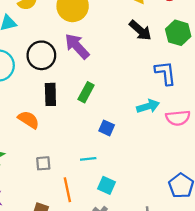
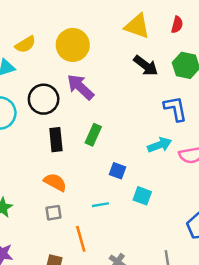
orange semicircle: (29, 120) -> (55, 182), moved
cyan square: (106, 185) -> (142, 196), moved

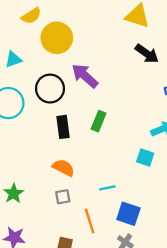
yellow semicircle: (25, 44) -> (31, 16), moved
yellow circle: (73, 45) -> (57, 38), moved
blue square: (118, 171) -> (128, 214), moved, size x1.5
cyan square: (142, 196) -> (145, 157), moved

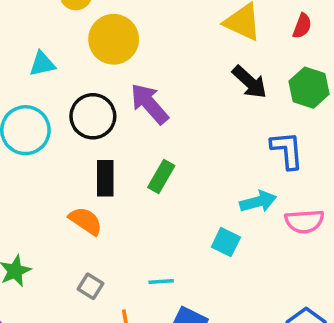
orange semicircle: (63, 168) -> (86, 221), moved
gray square: (63, 197) -> (91, 286), turned 35

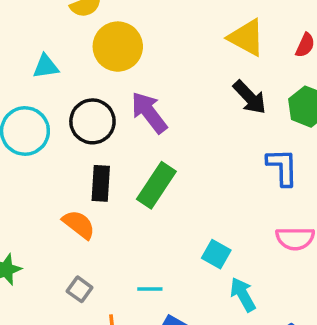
green rectangle: (161, 177) -> (156, 185), size x1.4
cyan arrow: (258, 202) -> (243, 295), moved, turned -108

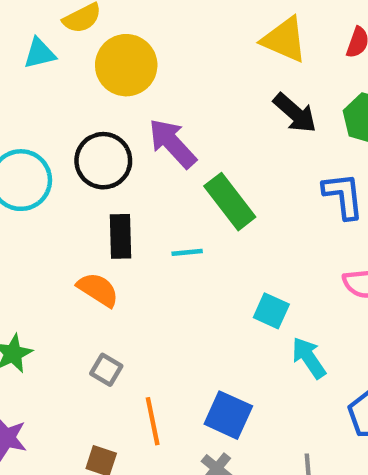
cyan triangle: (46, 66) -> (40, 53), moved
green rectangle: (156, 185) -> (230, 202), moved, turned -66
cyan line: (150, 289) -> (187, 252), moved

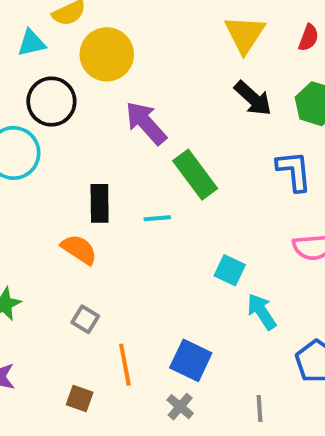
yellow triangle: (284, 40) -> (245, 34), turned 39
black circle: (103, 161) -> (51, 102), moved

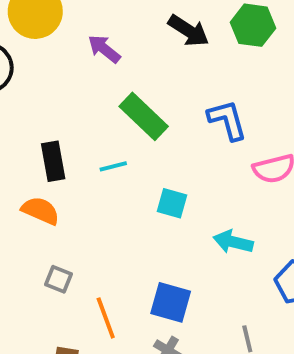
purple arrow: (146, 123) -> (104, 49), moved, size x0.7
blue L-shape: (294, 171) -> (227, 120), moved
cyan square: (230, 270) -> (172, 203), moved
cyan arrow: (262, 312) -> (233, 242), turned -33

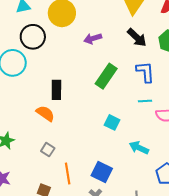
purple arrow: (104, 49) -> (93, 38), turned -66
green rectangle: (144, 116) -> (106, 76), turned 70
blue L-shape: (227, 120) -> (145, 72), moved
cyan line: (113, 166) -> (145, 101), moved

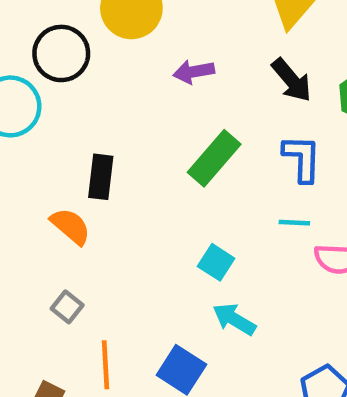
cyan arrow: (139, 148) -> (234, 319), moved

